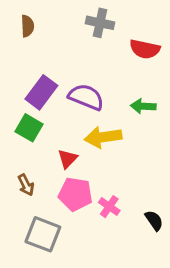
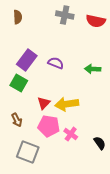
red semicircle: (145, 49) -> (96, 21), moved
purple semicircle: (86, 97) -> (56, 63), size x0.7
yellow arrow: (103, 137) -> (67, 104), moved

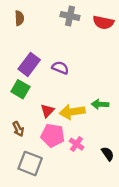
green arrow: (93, 69) -> (100, 104), moved

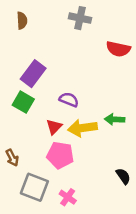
red semicircle: (103, 22) -> (118, 49), moved
purple semicircle: (60, 68) -> (69, 100), moved
brown arrow: (18, 129) -> (12, 158), moved
pink cross: (76, 144) -> (68, 197), moved

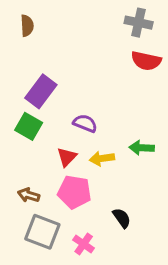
gray cross: (80, 18) -> (139, 23), moved
yellow arrow: (82, 128) -> (102, 158), size x0.7
brown arrow: (12, 158) -> (29, 195), moved, turned 133
black semicircle: (123, 176) -> (122, 218), moved

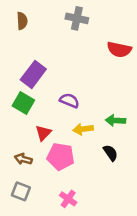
gray cross: (139, 23) -> (77, 18), moved
red triangle: (67, 157) -> (43, 133), moved
black semicircle: (122, 218) -> (110, 153), moved
gray square: (42, 232) -> (21, 191), moved, size x0.7

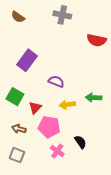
brown semicircle: (22, 21) -> (18, 17), turned 128
green square: (23, 103) -> (15, 97), moved
black semicircle: (110, 153) -> (80, 142), moved
pink cross: (68, 199) -> (57, 151), moved

